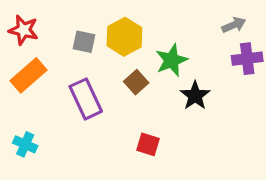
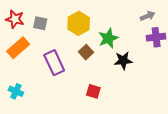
gray square: (84, 42) -> (40, 23), moved
black star: (195, 96) -> (123, 61), turned 30

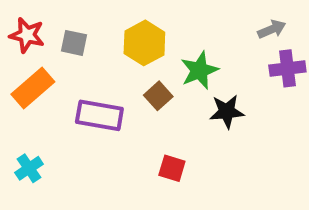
purple rectangle: (54, 63) -> (99, 115), turned -55
cyan cross: (16, 91) -> (29, 168), turned 32

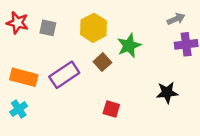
orange rectangle: (33, 88) -> (24, 77), moved, turned 56
black star: (227, 112) -> (167, 93), moved
purple rectangle: (99, 115) -> (64, 75), turned -44

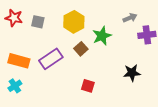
gray arrow: (176, 19) -> (130, 18), moved

